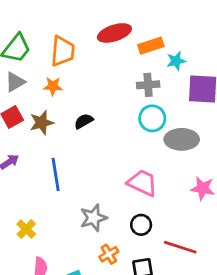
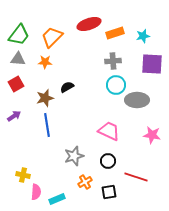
orange trapezoid: (63, 51) -> (52, 37), turned -140
cyan star: (176, 61) -> (143, 36), moved
gray triangle: (15, 82) -> (18, 59), turned 35
brown star: (42, 123) -> (45, 98), moved
yellow cross: (26, 229) -> (23, 175), moved, turned -32

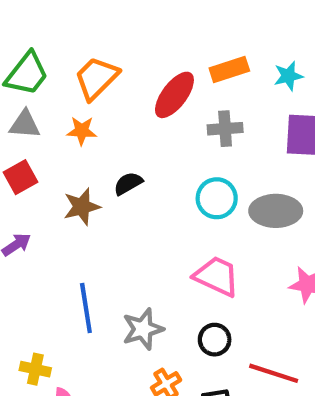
red ellipse: (89, 24) -> (174, 95), moved, turned -35
cyan circle: (116, 85) -> (217, 198), moved
blue line: (47, 125) -> (86, 308), moved

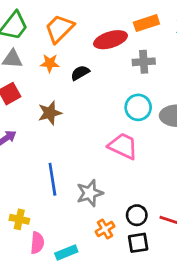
red ellipse: (174, 95) -> (111, 40), turned 36
black semicircle: (128, 183) -> (80, 73), moved
pink trapezoid: (217, 276) -> (123, 146), moved
black circle: (215, 340) -> (137, 215), moved

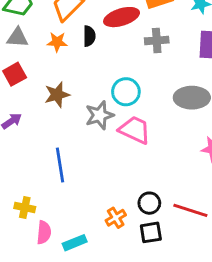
black semicircle: (80, 73) -> (89, 36), moved, turned 120
cyan circle: (138, 107) -> (126, 92), moved
gray star: (90, 193) -> (100, 115), moved

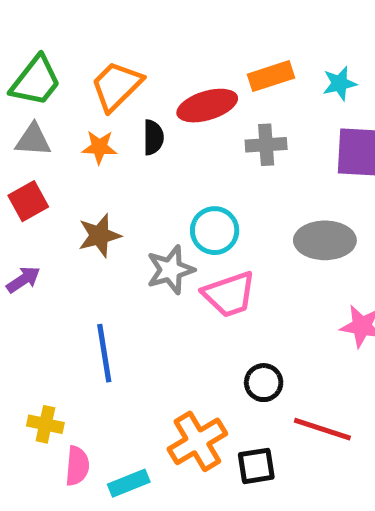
pink trapezoid: (135, 130) -> (229, 294), turned 136
black circle: (149, 203) -> (264, 383), moved
orange cross: (116, 218) -> (197, 441), size x1.6

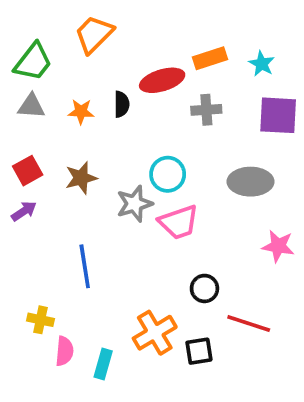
cyan star: (340, 83) -> (262, 64), turned -30
orange trapezoid: (116, 86) -> (94, 34), moved
red square: (28, 201) -> (28, 171), moved
cyan rectangle: (129, 483) -> (103, 364), turned -52

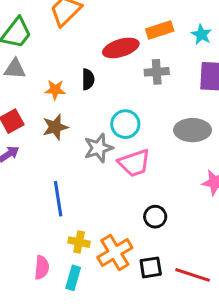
black semicircle: (122, 104) -> (88, 79), moved
orange star: (81, 112) -> (55, 90), moved
yellow cross: (40, 320) -> (79, 242), moved
red line: (249, 323) -> (193, 275), moved

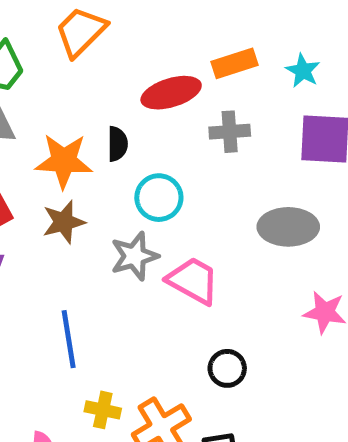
orange star: (55, 90) -> (64, 161), size x1.6
cyan circle: (125, 124) -> (159, 198), moved
pink trapezoid: (134, 163) -> (193, 281), turned -132

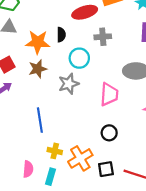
gray cross: (230, 132) -> (103, 37), moved
pink trapezoid: (193, 281) -> (109, 94), moved, turned 65

